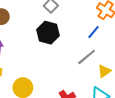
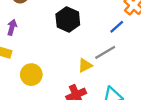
yellow triangle: (104, 71) -> (85, 65), moved

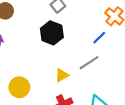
yellow triangle: (85, 65) -> (62, 75), moved

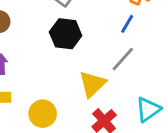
yellow triangle: (62, 75) -> (92, 84), size x1.5

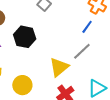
black hexagon: (66, 34) -> (25, 37), moved

